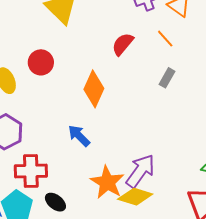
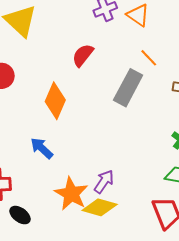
orange line: (165, 39) -> (149, 58), moved
gray rectangle: (167, 78) -> (128, 88), size x1.8
purple arrow: (140, 171) -> (104, 182), size x0.7

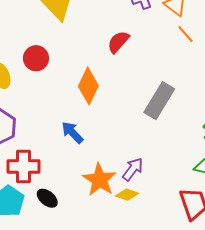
orange line: (149, 58) -> (185, 34), moved
gray rectangle: (128, 88) -> (159, 101), moved
yellow diamond: (100, 207) -> (127, 195), size x0.7

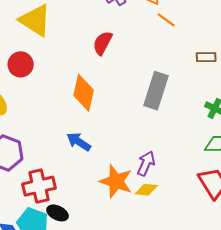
red circle: (36, 58) -> (21, 64), moved
black ellipse: (47, 198) -> (58, 213), moved

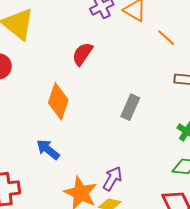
orange line: (166, 20) -> (166, 38), moved
gray rectangle: (156, 91) -> (130, 107), size x0.7

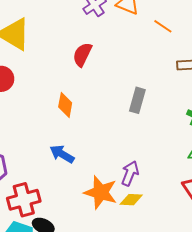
orange diamond: (58, 101) -> (65, 105), size x0.7

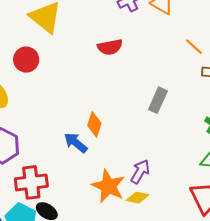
orange line: (163, 26) -> (194, 47), moved
red semicircle: (82, 55) -> (110, 47), turned -135
orange diamond: (65, 105) -> (94, 124), moved

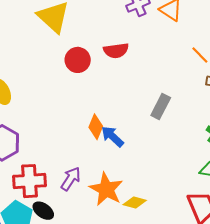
red circle: (26, 60) -> (78, 60), moved
blue arrow: (76, 143) -> (112, 136), moved
purple arrow: (140, 172) -> (71, 179), moved

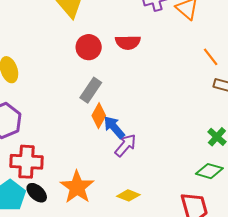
gray rectangle: (161, 106) -> (91, 90), moved
purple arrow: (71, 179) -> (125, 145), moved
orange star: (106, 189) -> (77, 187), moved

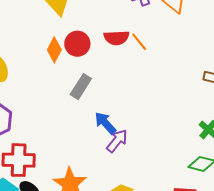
orange line: (211, 57) -> (139, 42), moved
orange diamond: (99, 116) -> (54, 50), moved

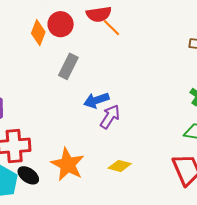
orange line: (139, 42) -> (111, 28), moved
blue arrow: (105, 123) -> (96, 100), turned -60

